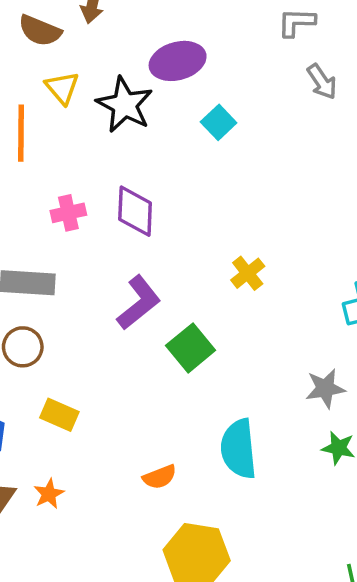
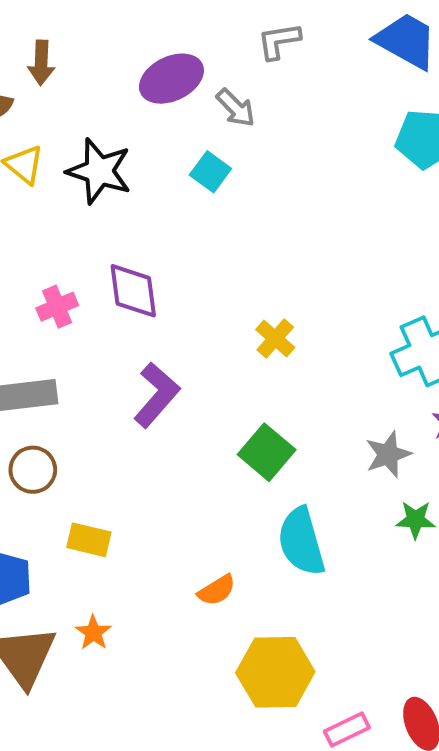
purple ellipse: (178, 61) -> (171, 79), moved
gray arrow: (322, 82) -> (236, 108), moved
green square: (191, 348) -> (267, 452), moved

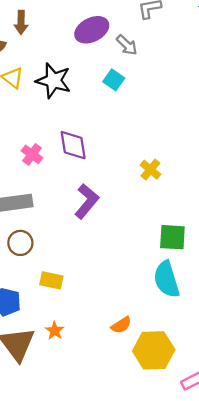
pink cross: (57, 307) -> (32, 154), turned -30
green square: (267, 452) -> (172, 237), moved, turned -36
orange semicircle: (217, 590) -> (121, 325), moved

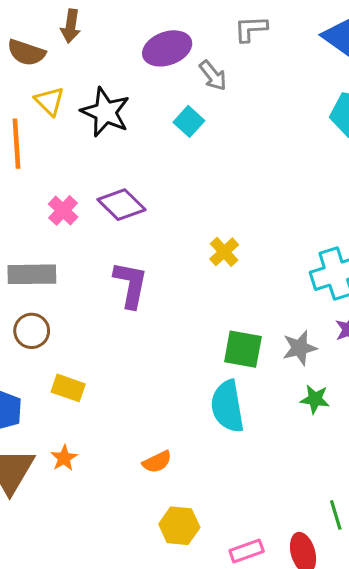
purple diamond: (73, 145) -> (121, 205), turned -44
purple L-shape: (87, 201) -> (131, 285), turned -36
yellow hexagon: (154, 350) -> (179, 526), moved, size x0.7

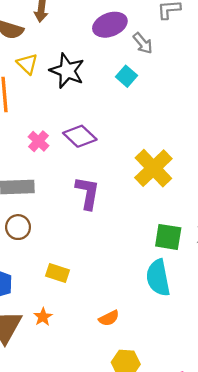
yellow cross: (224, 252) -> (153, 168), size x1.8
yellow rectangle: (68, 388) -> (57, 273), moved

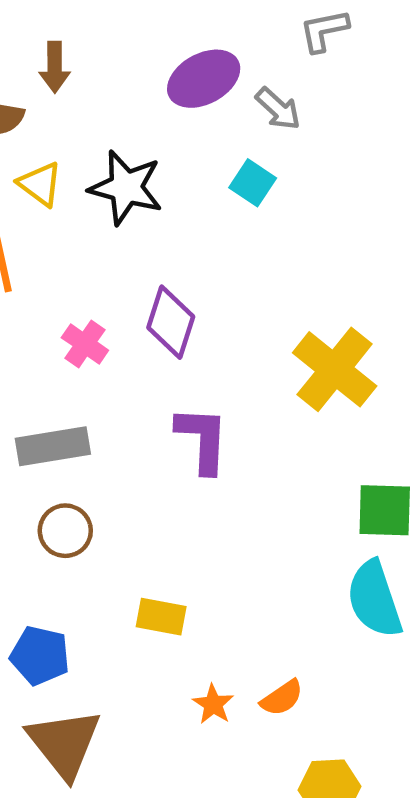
purple diamond: (80, 136) -> (171, 322), turned 72
orange star: (43, 317) -> (213, 704), moved

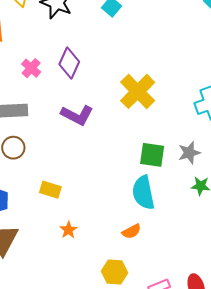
purple L-shape: (202, 439) -> (77, 115), turned 108
orange semicircle: (282, 698) -> (131, 231), moved

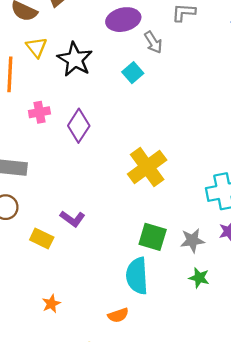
pink cross: (31, 68) -> (39, 112), moved, turned 30
purple L-shape: (77, 115) -> (72, 219), moved, size x0.7
yellow rectangle: (50, 190) -> (42, 239), moved

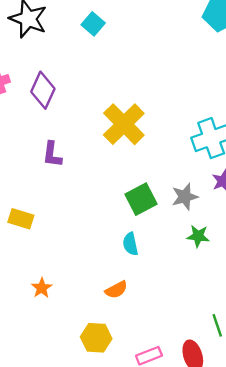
purple L-shape: (72, 219) -> (52, 154), moved, turned 70
green square: (153, 237) -> (141, 199), turned -36
cyan semicircle: (137, 276) -> (130, 244), size x0.6

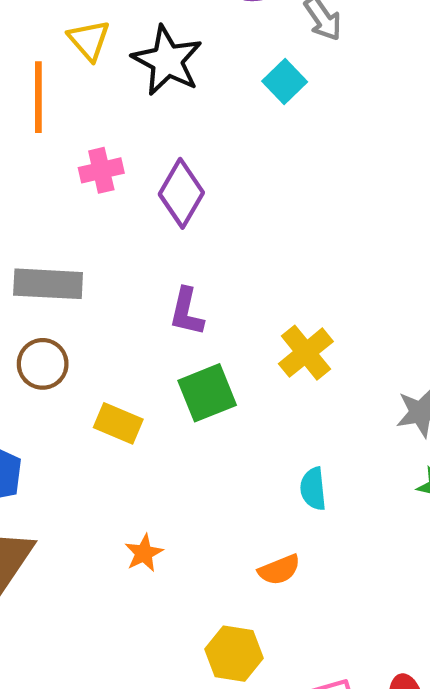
yellow cross: (124, 124) -> (306, 353), moved, size x0.7
green square: (141, 199) -> (207, 393), moved

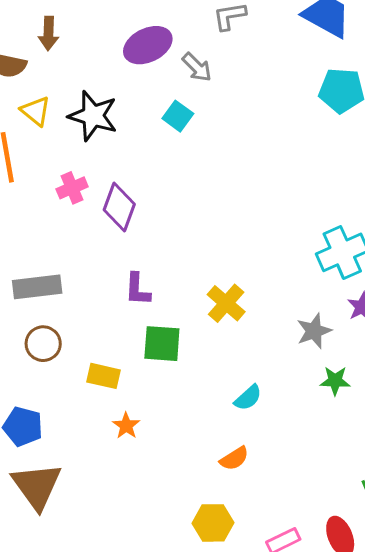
pink cross: (101, 170) -> (72, 188), moved
green square: (207, 393) -> (162, 344), turned 36
cyan semicircle: (313, 489) -> (248, 398), turned -116
orange star: (144, 553) -> (126, 426), moved

